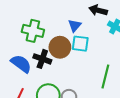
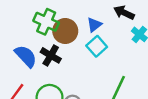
cyan square: (80, 44) -> (97, 46), turned 30
brown circle: (60, 47) -> (65, 31), moved

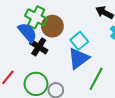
blue triangle: (94, 25) -> (79, 58), moved, size x1.6
blue semicircle: (26, 56) -> (27, 33), moved

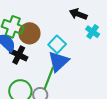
green line: (96, 79) -> (49, 78), moved

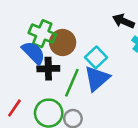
black cross: (19, 55) -> (48, 69), turned -30
green line: (49, 78) -> (72, 83), moved

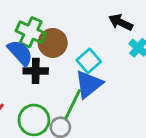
green line: (72, 83) -> (73, 104), moved

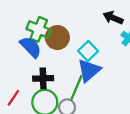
black cross: (36, 71) -> (43, 78), moved

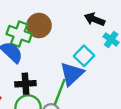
brown circle: (57, 38) -> (39, 25), moved
cyan square: (88, 51) -> (84, 56), moved

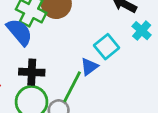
blue triangle: (72, 74) -> (89, 67), size x0.6

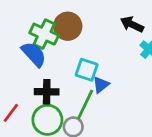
cyan square: (107, 47) -> (87, 70), moved, turned -30

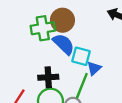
green cross: (44, 34) -> (43, 28), turned -30
blue semicircle: (34, 54) -> (64, 44), moved

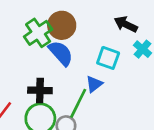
green cross: (43, 28) -> (38, 33), turned -30
cyan square: (81, 56) -> (108, 58), moved

